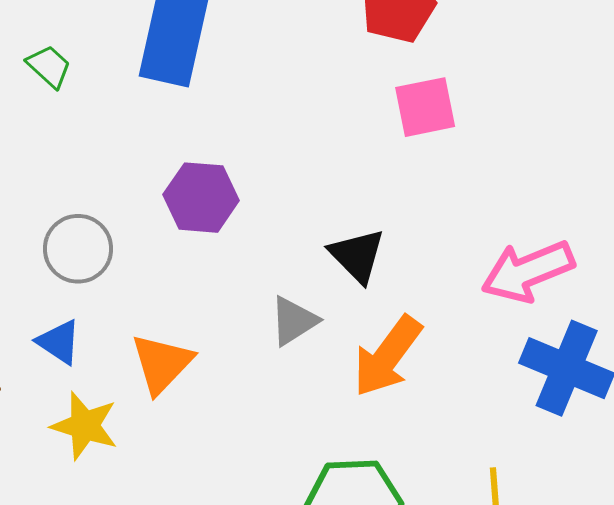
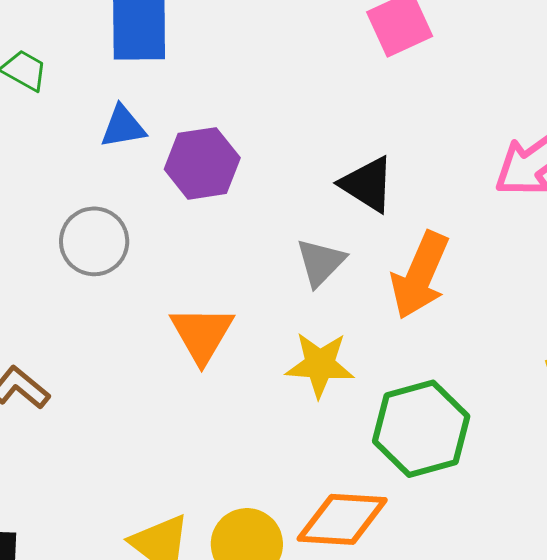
blue triangle: (59, 342) -> (123, 127), moved, turned -30
yellow star: (85, 426) -> (320, 365), moved

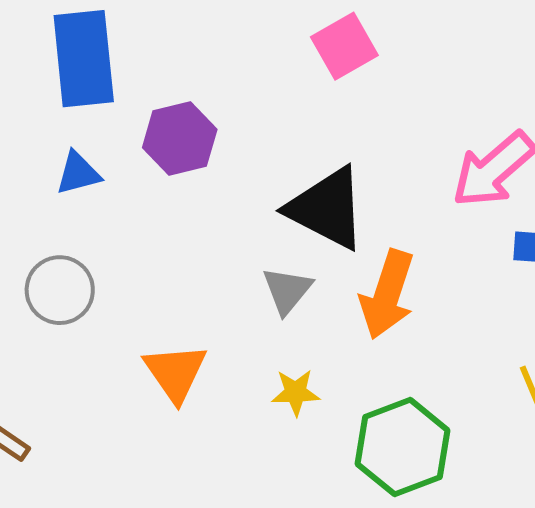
purple hexagon: (202, 163) -> (180, 138), moved
black triangle: (367, 184) -> (327, 208), size x1.5
yellow star: (320, 365) -> (296, 392), size x0.7

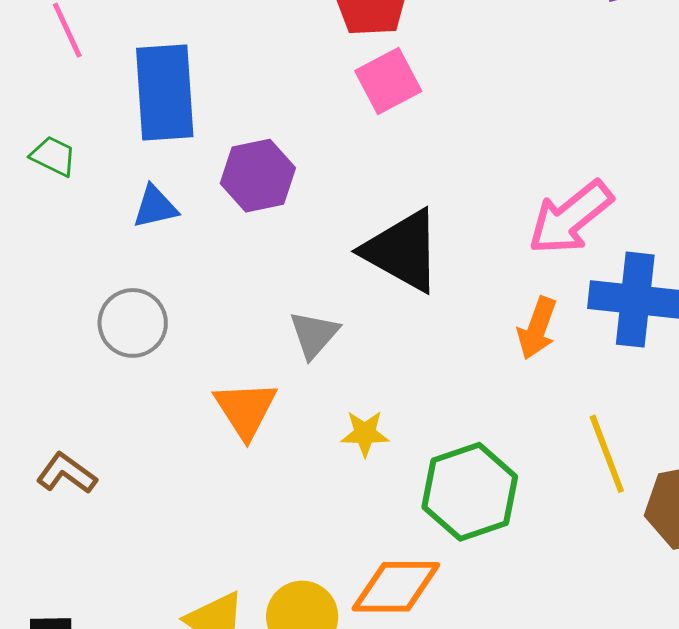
pink square: (344, 46) -> (388, 81), moved
gray triangle: (287, 290) -> (314, 334), moved
orange arrow: (387, 294) -> (537, 328), moved, size x0.7

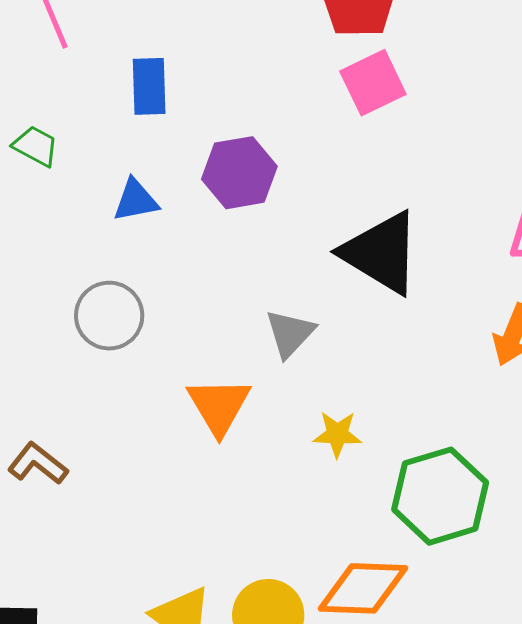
blue rectangle: (165, 92) -> (149, 86), size x0.6

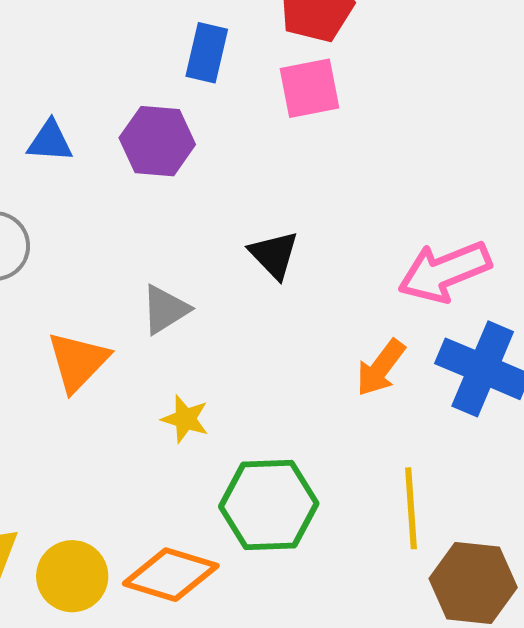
blue rectangle: (149, 86) -> (207, 53), moved
black triangle: (381, 253) -> (274, 255), size x0.6

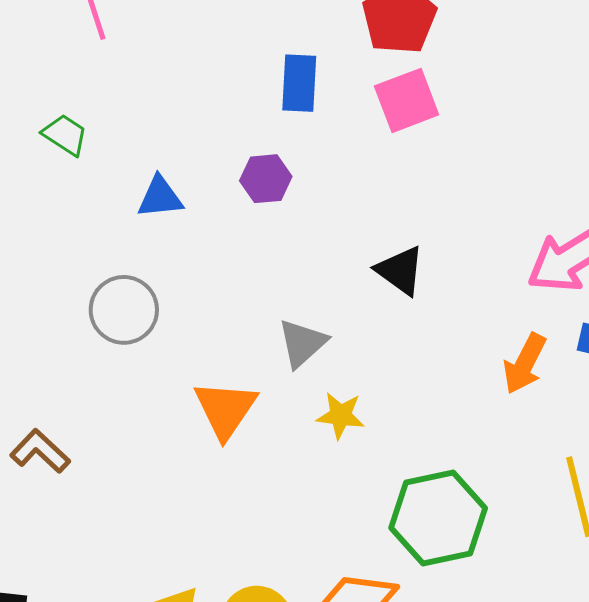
purple hexagon: (157, 141) -> (266, 179), size x0.7
yellow star: (185, 419) -> (341, 416), moved

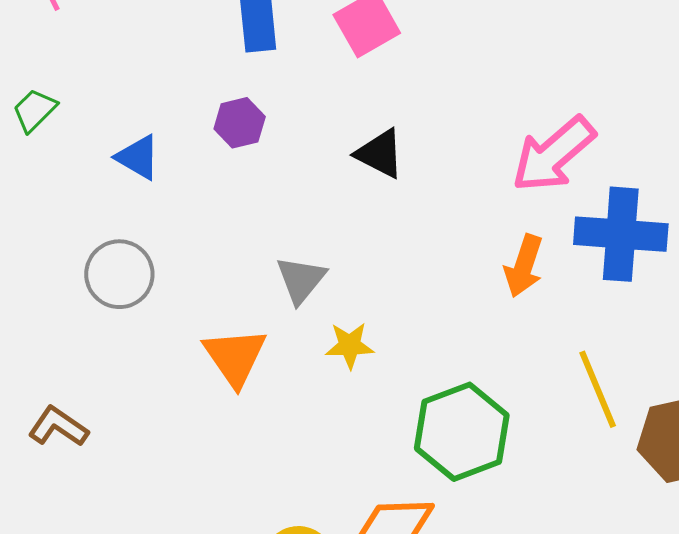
green trapezoid: (65, 135) -> (35, 110), turned -69
blue triangle: (160, 197) -> (138, 157), turned 45
black triangle: (400, 271) -> (380, 154), moved

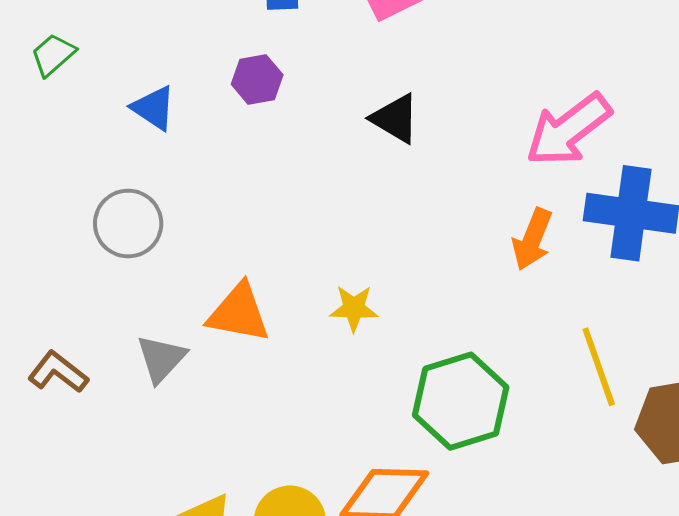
gray triangle: (301, 280) -> (161, 359), moved
orange triangle: (235, 357) -> (239, 313), turned -48

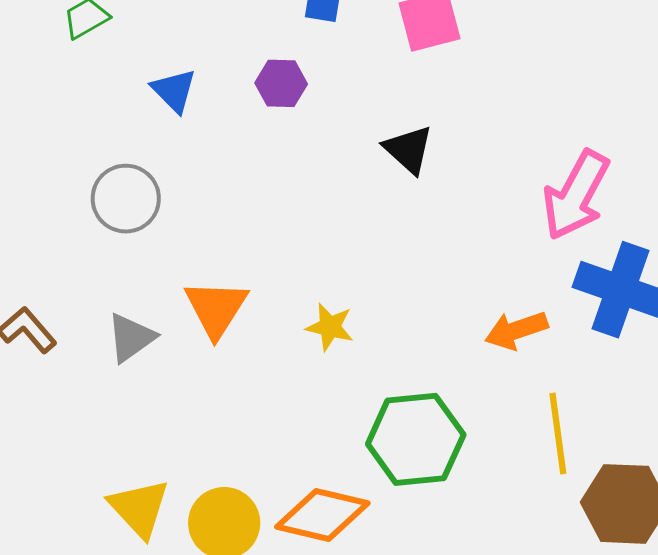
pink arrow: (568, 130) -> (576, 195), turned -36
orange arrow: (532, 239) -> (516, 330), moved, turned 38
orange triangle: (239, 313) -> (216, 308), turned 40

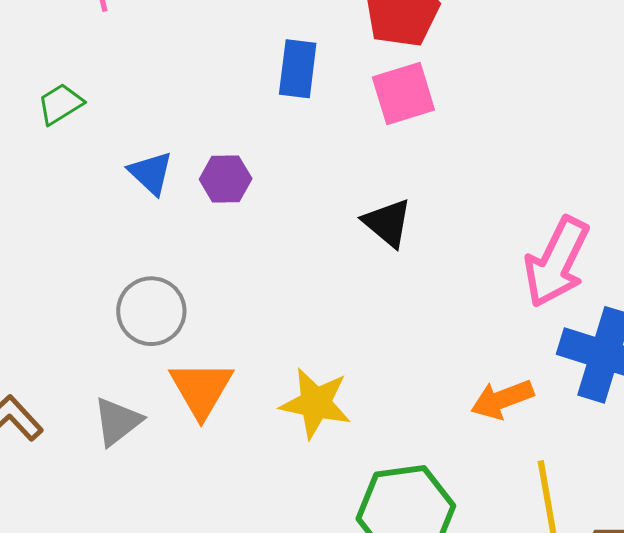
purple hexagon: (281, 83) -> (226, 179), moved
gray circle: (126, 199) -> (151, 311), moved
yellow star: (330, 327) -> (316, 403), size x1.5

